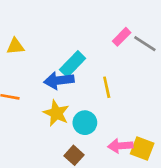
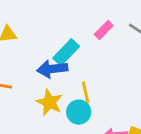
pink rectangle: (122, 37) -> (104, 30), moved
yellow line: (107, 87) -> (86, 93), moved

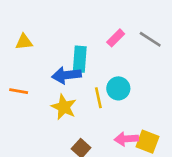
cyan rectangle: (66, 52) -> (80, 59), turned -40
cyan circle: (79, 112) -> (118, 88), moved

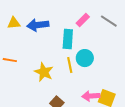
cyan rectangle: (80, 59) -> (68, 39), moved
blue arrow: (66, 75) -> (38, 25), moved

